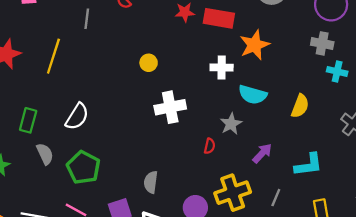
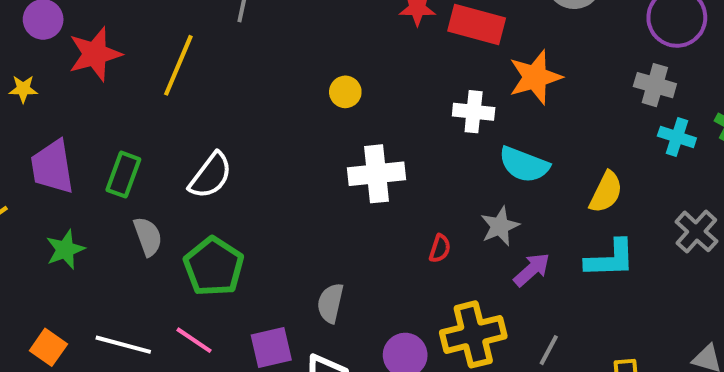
gray star: (231, 124) -> (500, 226), moved
cyan L-shape: (308, 165) -> (610, 259), moved

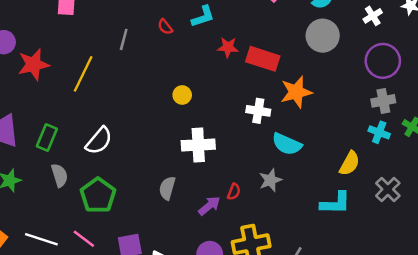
gray cross: (655, 85) -> (383, 101), moved, turned -30
yellow semicircle: (606, 192) -> (350, 163), moved
purple arrow: (532, 270) -> (209, 206), moved
gray semicircle: (330, 303) -> (167, 188), moved

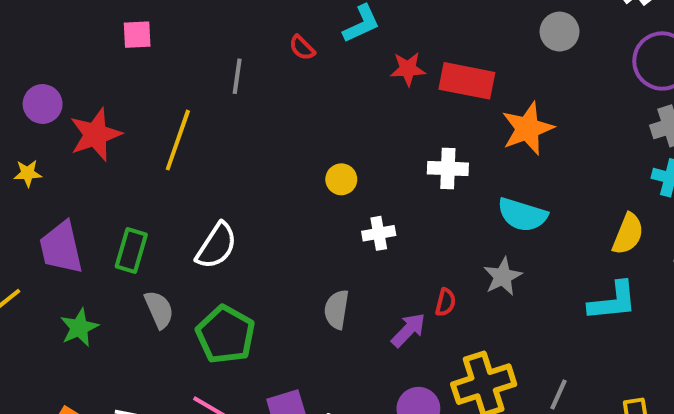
gray circle: (323, 36) -> (560, 32), size x0.7
yellow circle: (182, 95) -> (341, 179), moved
white cross: (258, 111) -> (448, 168), moved
white cross: (198, 145) -> (379, 233), size x0.6

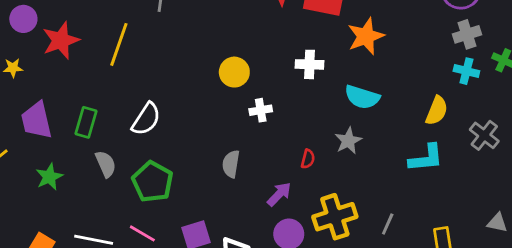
yellow circle: (341, 179) -> (234, 72), size x1.4
purple arrow: (408, 330) -> (279, 194), moved

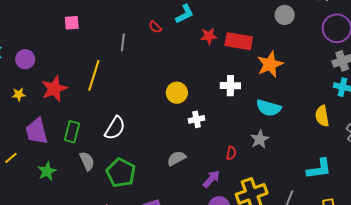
red star: (61, 40) -> (54, 89), moved
yellow semicircle: (437, 111) -> (322, 116), turned 150
cyan L-shape: (426, 158) -> (319, 169), moved
gray semicircle: (231, 164) -> (176, 158), turned 54

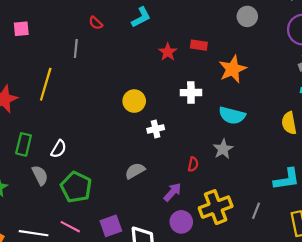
red semicircle: (155, 27) -> (96, 23), moved
red star: (209, 36) -> (168, 52), moved, turned -30
red rectangle: (239, 41) -> (199, 45), size x0.6
white semicircle: (115, 128) -> (59, 149), moved, size x0.7

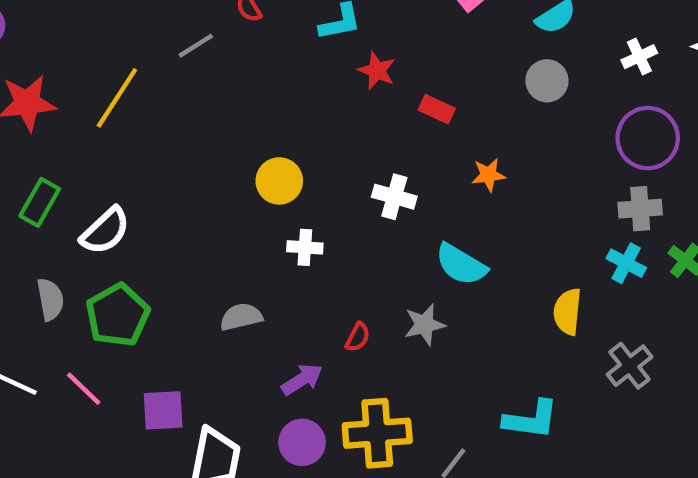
gray line: (76, 48) -> (196, 46), turned 36
red star: (168, 52) -> (377, 71), moved, turned -30
orange star: (233, 69) -> (489, 175), size x0.6
white semicircle: (59, 149) -> (105, 231), size x1.4
gray semicircle: (40, 175) -> (50, 299), moved

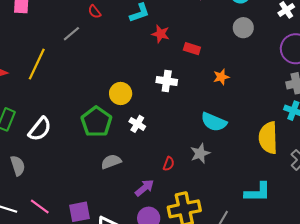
white cross: (394, 197) -> (167, 81), moved
white cross: (305, 247) -> (137, 124), turned 35
yellow semicircle: (567, 312) -> (268, 138), size x1.4
green pentagon: (118, 315) -> (96, 122), moved

